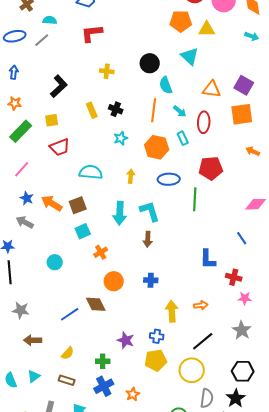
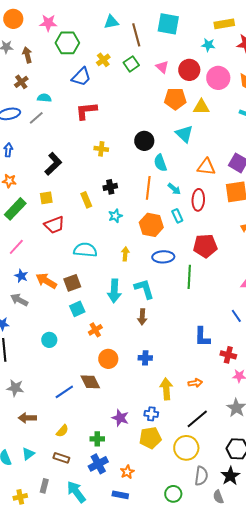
black cross: (116, 109) -> (110, 187), turned -32
yellow rectangle: (92, 110) -> (86, 200), moved

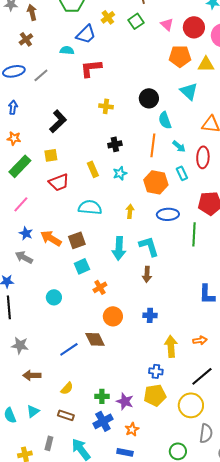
cyan semicircle: (44, 98) -> (67, 50), moved
yellow rectangle: (86, 200) -> (93, 169), moved
purple star: (120, 418) -> (125, 401), moved

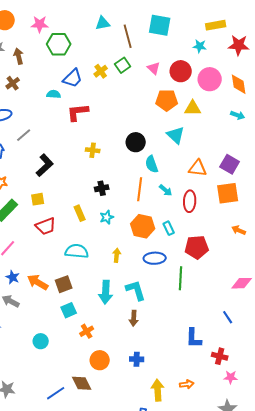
yellow cross: (108, 17) -> (101, 71), moved
gray line: (41, 75) -> (24, 135), moved
cyan rectangle: (182, 173) -> (169, 228), moved

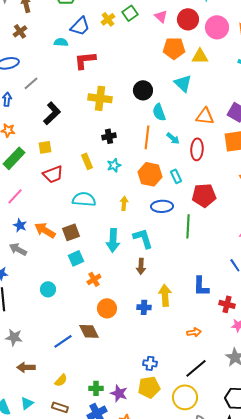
yellow cross: (93, 150) -> (100, 98), size x1.6
yellow arrow: (158, 390) -> (165, 295), moved

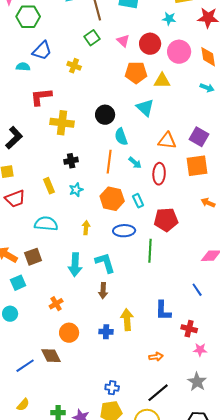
yellow cross: (108, 19) -> (74, 66), moved, turned -32
red L-shape: (85, 60) -> (41, 97), moved
cyan square: (76, 258) -> (18, 283), moved

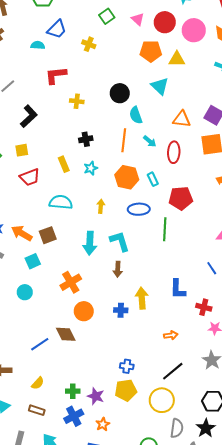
yellow cross: (62, 123) -> (77, 101), size x0.6
orange cross: (56, 304) -> (71, 282), size x1.5

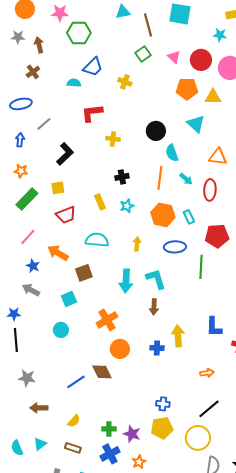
orange arrow: (22, 233) -> (58, 253), moved

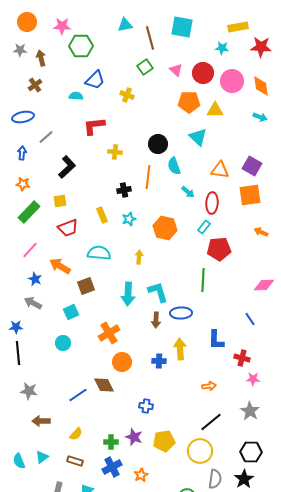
orange line: (160, 178) -> (148, 177), moved
cyan rectangle: (189, 217) -> (204, 227), moved, turned 64
blue ellipse: (175, 247) -> (181, 313), moved
blue cross: (163, 404) -> (146, 406), moved
purple star: (132, 434) -> (134, 437), moved

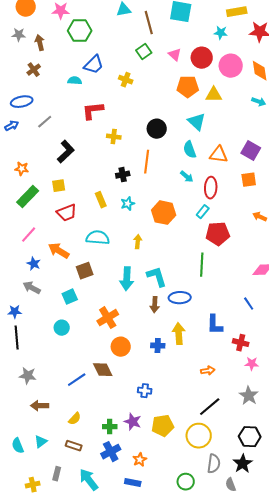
blue arrow: (22, 153) -> (12, 126), moved, turned 56
cyan semicircle: (174, 166) -> (190, 150), moved
orange square: (250, 195) -> (249, 180), size x0.7

